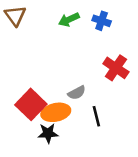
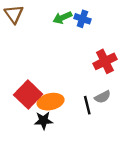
blue cross: (102, 21) -> (82, 19), moved
red cross: (116, 68) -> (105, 61), turned 30
gray semicircle: (77, 93) -> (103, 97), moved

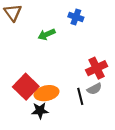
green arrow: (62, 18) -> (46, 34), moved
red cross: (105, 61) -> (97, 68), moved

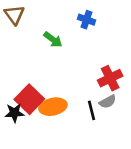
green arrow: (46, 34) -> (53, 40), turned -119
black star: (40, 111) -> (14, 113), moved

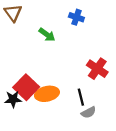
red cross: (110, 78) -> (97, 69), turned -30
gray semicircle: (108, 102) -> (89, 112), moved

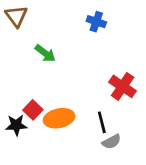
green arrow: (47, 35) -> (45, 53), moved
red square: (26, 87) -> (33, 110), size x0.6

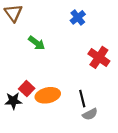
blue cross: (96, 22) -> (78, 17), turned 32
red cross: (123, 86) -> (99, 57), moved

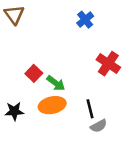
green arrow: (37, 43) -> (56, 83), moved
red square: (27, 89) -> (34, 73), moved

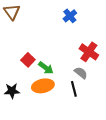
gray semicircle: (99, 126) -> (81, 73), moved, turned -112

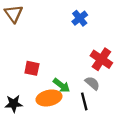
red square: (28, 60) -> (32, 68), turned -32
green arrow: (46, 68) -> (62, 85), moved

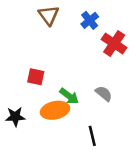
brown triangle: (14, 14) -> (49, 15), moved
red cross: (101, 59) -> (114, 43), moved
black line: (84, 101) -> (92, 136), moved

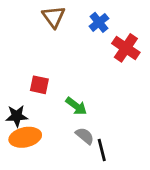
gray semicircle: (104, 94) -> (85, 136), moved
orange ellipse: (55, 110) -> (25, 137), moved
black star: (15, 117) -> (17, 116), moved

